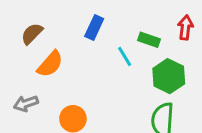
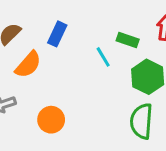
blue rectangle: (94, 28) -> (57, 34), moved

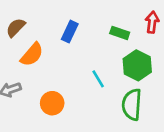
blue rectangle: (57, 34) -> (70, 32), moved
cyan line: (103, 57) -> (98, 79), moved

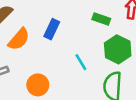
blue rectangle: (70, 32) -> (52, 29), moved

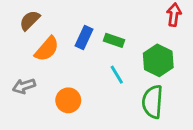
green rectangle: (101, 19) -> (114, 40), moved

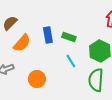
blue rectangle: (84, 38) -> (48, 35), turned -35

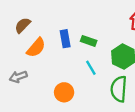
orange circle: (37, 79) -> (64, 92), moved

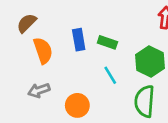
orange semicircle: (36, 48) -> (43, 51), turned -60
gray arrow: (18, 77) -> (39, 90), moved

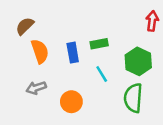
blue rectangle: (79, 40) -> (73, 53), moved
green rectangle: (107, 42) -> (99, 44), turned -30

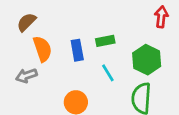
gray arrow: (36, 88) -> (26, 76), moved

